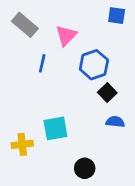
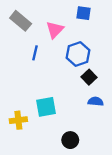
blue square: (117, 16) -> (83, 13), moved

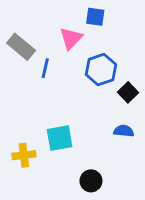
blue square: (83, 13) -> (95, 17), moved
gray rectangle: (21, 21) -> (21, 47), moved
black square: (89, 77) -> (128, 92), moved

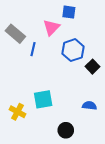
blue semicircle: (124, 131) -> (89, 106), moved
yellow cross: (24, 155) -> (17, 112), turned 35

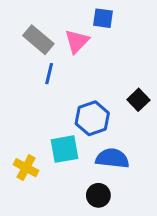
gray rectangle: (15, 34) -> (38, 40), moved
blue hexagon: (73, 50) -> (92, 118), moved
blue semicircle: (89, 106) -> (112, 158), moved, size x1.5

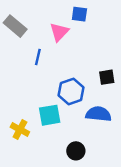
gray rectangle: (38, 40) -> (15, 26), moved
black square: (138, 100) -> (107, 77), turned 35
blue semicircle: (112, 158) -> (98, 114), moved

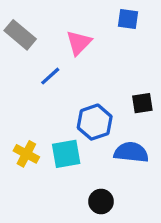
blue square: (79, 14) -> (128, 19), moved
blue line: (38, 57) -> (50, 76), turned 35
yellow cross: (20, 129) -> (26, 154), moved

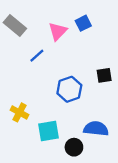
blue square: (128, 19) -> (83, 23), moved, turned -35
blue semicircle: (131, 152) -> (96, 129), moved
cyan square: (66, 154) -> (48, 131), moved

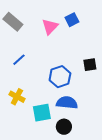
blue line: (37, 56) -> (19, 60), moved
blue semicircle: (96, 129) -> (67, 103), moved

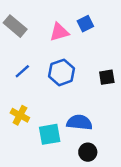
pink triangle: (50, 27) -> (59, 32), turned 30
blue hexagon: (60, 77) -> (62, 72), moved
black circle: (64, 127) -> (88, 152), moved

